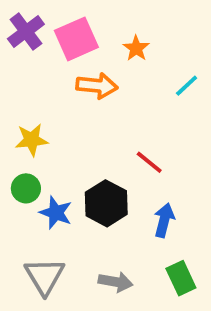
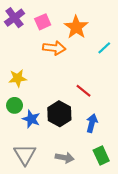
pink square: (76, 39) -> (43, 22), size x0.7
orange star: (136, 48) -> (76, 27), size x1.6

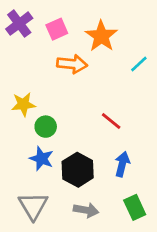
green circle: (15, 105) -> (46, 127), moved
black hexagon: (59, 114) -> (78, 170), moved

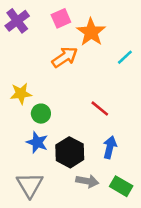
pink square: (57, 29) -> (61, 18), moved
orange arrow: (72, 64) -> (65, 57), turned -40
green rectangle: (135, 207) -> (121, 186), turned -35
gray arrow: (86, 210) -> (87, 181), moved

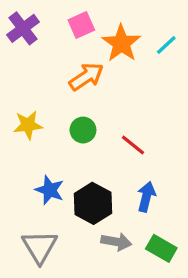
cyan line: (125, 57) -> (166, 45), moved
green circle: (41, 114) -> (83, 130), moved

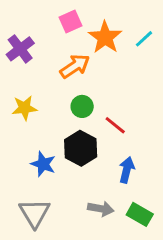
purple cross: (23, 28) -> (20, 49), moved
green circle: (83, 130) -> (82, 106), moved
black hexagon: (93, 203) -> (81, 148), moved

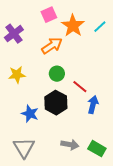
blue arrow: (127, 170) -> (93, 105), moved

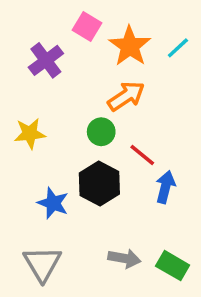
pink square: (49, 15) -> (87, 26), turned -35
purple cross: (14, 34) -> (46, 60), moved
orange arrow: (52, 46) -> (126, 96), moved

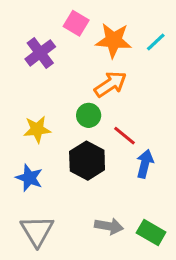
orange star: (130, 46) -> (114, 40), turned -30
yellow star: (30, 134) -> (37, 129), moved
blue star: (53, 203) -> (29, 178), moved

